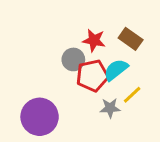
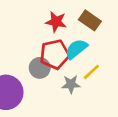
gray circle: (73, 59) -> (40, 68), moved

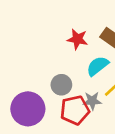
red pentagon: (55, 54) -> (75, 110), moved

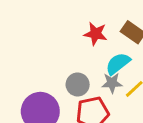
gray star: (92, 101) -> (112, 83), moved

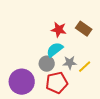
cyan semicircle: (118, 64) -> (55, 50), moved

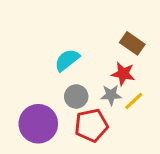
red star: (59, 30) -> (123, 74), moved
cyan semicircle: (55, 50) -> (67, 60), moved

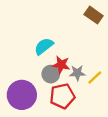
brown rectangle: (132, 43) -> (94, 15), moved
red star: (123, 74) -> (61, 65), moved

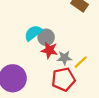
gray circle: (51, 74) -> (46, 37), moved
red pentagon: (62, 96) -> (63, 79), moved

